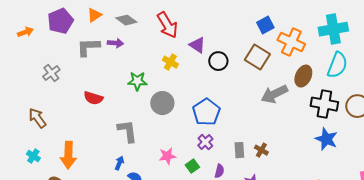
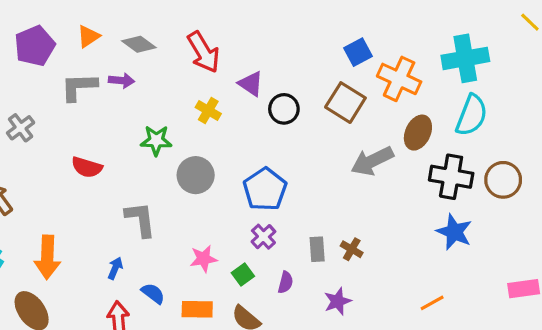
blue arrow: (119, 163) -> (115, 268), moved

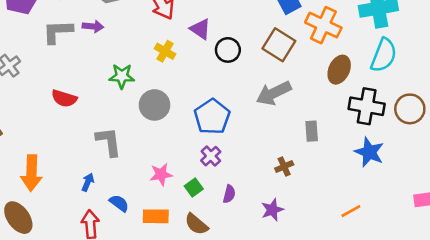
gray arrow: (372, 161) -> (274, 93), moved
gray rectangle: (317, 249) -> (312, 131), moved
brown cross: (352, 249) -> (284, 167), turned 36

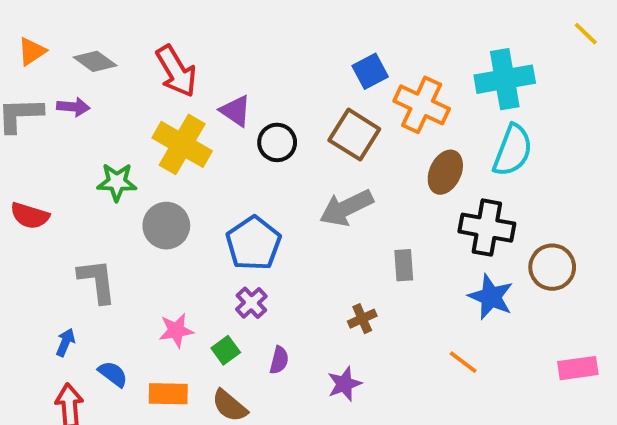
yellow cross: (165, 51) -> (182, 144), size x1.8
brown circle: (410, 109) -> (552, 267), moved
orange line: (351, 211) -> (463, 362), moved, turned 66

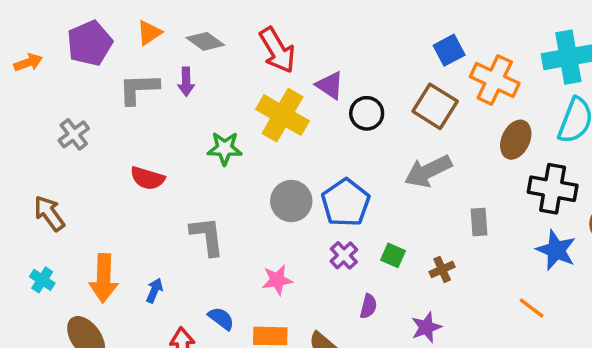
purple arrow: (73, 107) -> (186, 82), turned 84
gray circle: (166, 226) -> (291, 201), moved
blue arrow: (65, 342) -> (154, 290), moved
green square: (226, 350) -> (393, 255), moved, turned -30

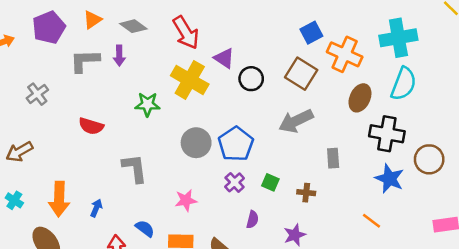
brown arrow: (49, 213) -> (19, 152), turned -84
brown cross: (442, 269) -> (306, 193), turned 30

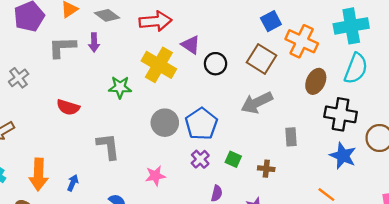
red arrow: (186, 33) -> (155, 21), turned -64

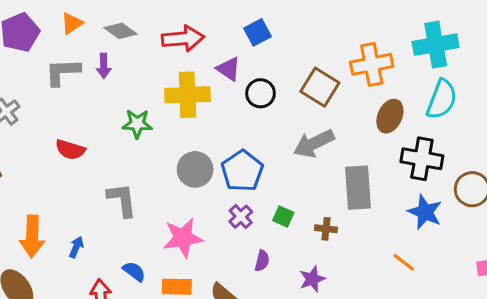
blue square: (271, 21) -> (257, 32), moved
orange cross: (302, 41) -> (372, 64), turned -36
yellow cross: (159, 65) -> (187, 95), turned -32
gray rectangle: (291, 137) -> (358, 188), size x1.8
pink star: (155, 176) -> (183, 238), size x1.5

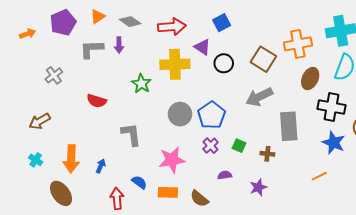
green star: (137, 124) -> (141, 84), turned 30
purple semicircle: (262, 261) -> (225, 175), turned -112
orange line: (404, 262) -> (319, 176), turned -63

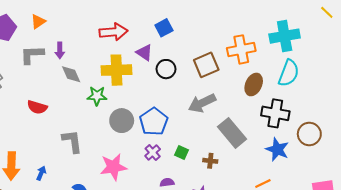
gray diamond: (130, 22) -> (71, 74), moved, turned 30
brown square: (263, 59) -> (206, 65), turned 35
green star: (141, 84) -> (97, 96), moved, turned -30
gray rectangle: (289, 126) -> (232, 133), turned -36

